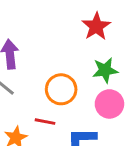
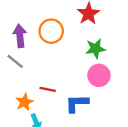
orange circle: (61, 89) -> (51, 31), moved

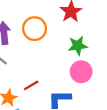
red line: (48, 89) -> (31, 85), turned -42

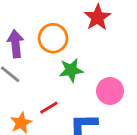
green star: (78, 46) -> (71, 70), moved

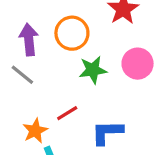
pink circle: (110, 91) -> (138, 64), moved

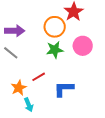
orange circle: (72, 33) -> (55, 27), moved
purple arrow: (29, 40) -> (15, 31), turned 96

